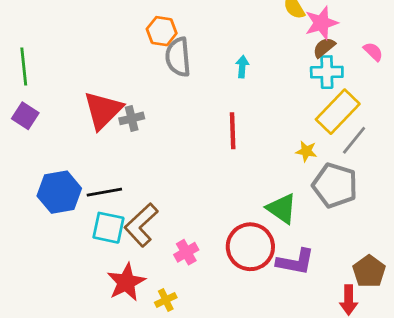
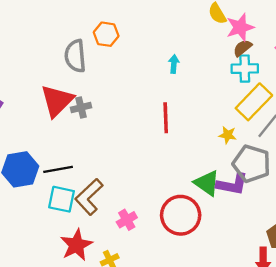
gray semicircle: (178, 57) -> (75, 56), moved
purple L-shape: (295, 262) -> (232, 184), moved

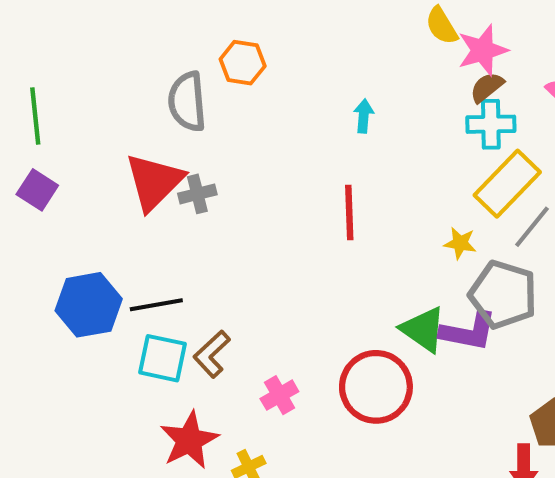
brown L-shape: (89, 197) -> (212, 354), size x0.7

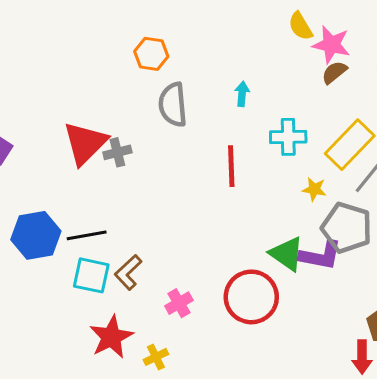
pink star: (483, 50) -> (331, 45), turned 30
gray semicircle: (187, 102) -> (173, 105), moved
cyan cross: (491, 124) -> (288, 137), moved

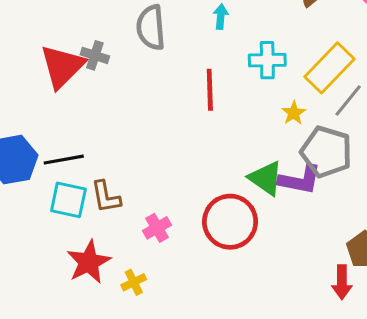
gray cross: (117, 152) -> (95, 55), moved, turned 32
yellow star: (314, 189) -> (294, 113), turned 30
brown L-shape: (128, 272) -> (106, 197), turned -57

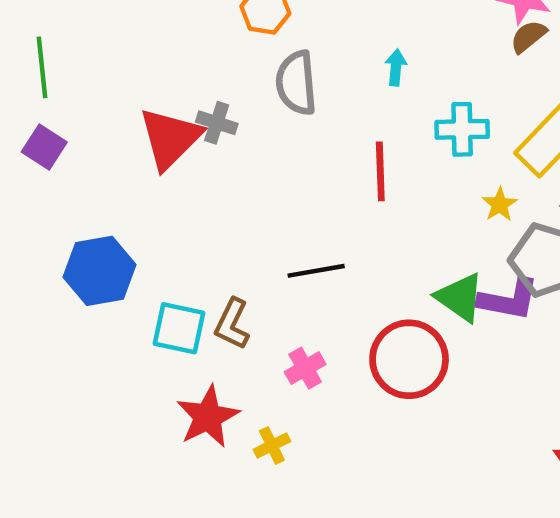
black line: (64, 160) -> (316, 271), moved
brown L-shape: (106, 197) -> (232, 324), turned 36

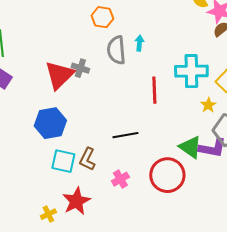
cyan arrow: (396, 67) -> (139, 43), moved
cyan cross: (462, 129) -> (191, 71), size x1.4
blue hexagon: (99, 271) -> (50, 123), moved
yellow cross: (272, 445) -> (48, 214), moved

